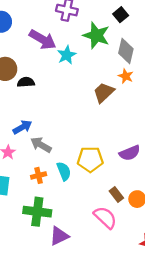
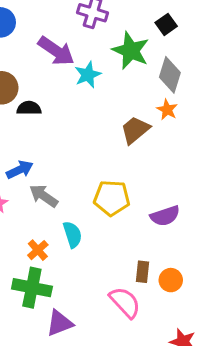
yellow pentagon: (90, 159) -> (112, 198), moved
orange cross: (39, 175) -> (38, 250), moved, turned -32
brown rectangle: (116, 195) -> (143, 272), turned 40

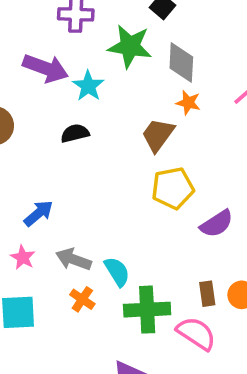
black semicircle: (29, 108) -> (75, 133), moved
gray arrow: (44, 196) -> (74, 259), moved
yellow pentagon: (112, 198) -> (173, 188), moved
green cross: (32, 288) -> (147, 310), moved

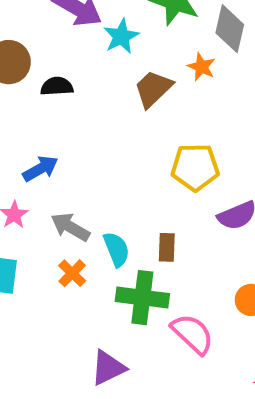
orange star: (188, 103) -> (201, 67), moved
black semicircle: (75, 133) -> (57, 86), moved
brown trapezoid: (158, 135) -> (153, 89), moved
brown rectangle: (207, 294) -> (167, 247), moved

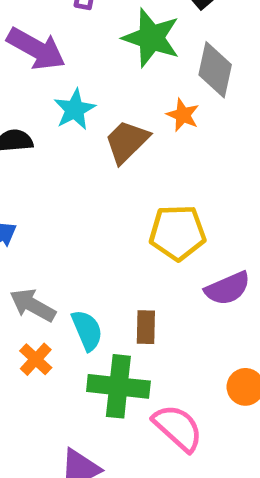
cyan star: (121, 36) -> (75, 109), moved

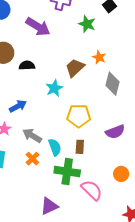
green star: (151, 38) -> (87, 24), size x0.7
gray diamond: (215, 70) -> (112, 84), moved
cyan star: (75, 109) -> (54, 88), moved
yellow pentagon: (177, 233) -> (79, 116), moved

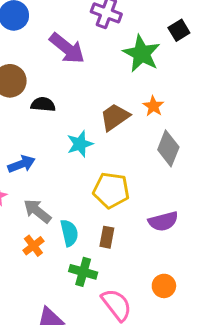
green star: (87, 24) -> (142, 54), size x1.4
green cross: (67, 172) -> (83, 272), size x0.7

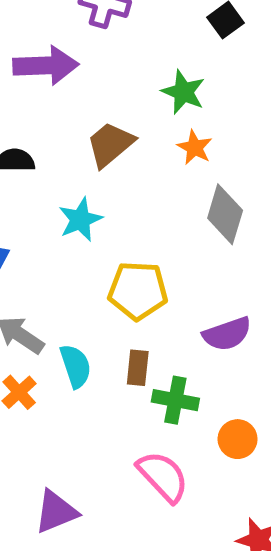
purple arrow: (67, 48) -> (46, 65), turned -36
green star: (142, 54) -> (183, 92), moved, size x0.7
brown trapezoid: (115, 117) -> (110, 144), moved
green cross: (83, 272) -> (175, 400), moved

